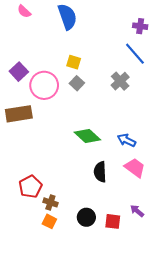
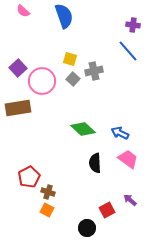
gray cross: (120, 81) -> (94, 71), moved, turned 30
black circle: (86, 217) -> (87, 228), moved
red square: (113, 221) -> (107, 210), turned -35

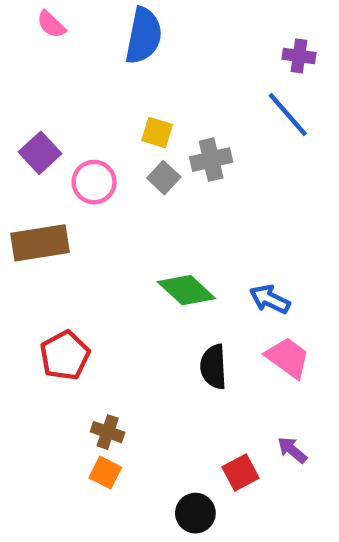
blue semicircle: (64, 16) -> (144, 36), turned 30
pink circle: (42, 81) -> (94, 182), size x0.7
red pentagon: (29, 177) -> (65, 355), moved

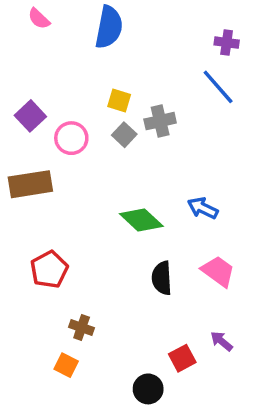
blue arrow: (270, 299) -> (203, 208), moved
orange square: (105, 473) -> (66, 365), moved

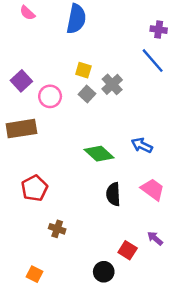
gray cross: (160, 121) -> (112, 84), turned -30
red square: (182, 358) -> (128, 250), turned -30
orange square: (66, 365) -> (35, 274), moved

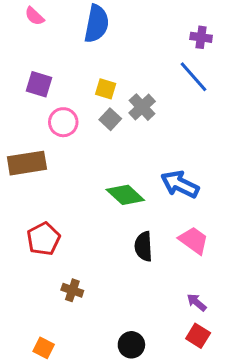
purple square: (21, 81) -> (39, 84), moved, turned -30
blue arrow: (142, 145) -> (180, 184), size x1.4
red square: (128, 250) -> (198, 336), moved

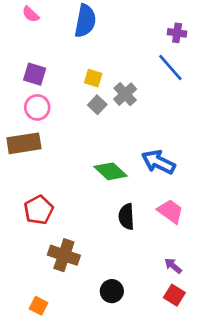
pink circle: (63, 122) -> (37, 107), moved
brown cross: (72, 290) -> (64, 255), size x1.6
black circle: (131, 345) -> (112, 291), moved

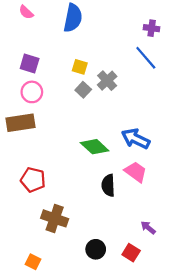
red pentagon: (39, 210) -> (33, 180), turned -30
pink trapezoid: (170, 211) -> (136, 172), moved
red square: (174, 295) -> (131, 253), moved

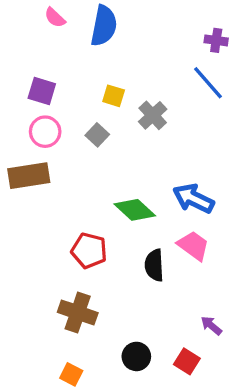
pink semicircle: (26, 12) -> (55, 18), moved
gray square: (83, 90) -> (97, 135), moved
red pentagon: (33, 180) -> (89, 251), moved
orange square: (33, 262) -> (71, 374), moved

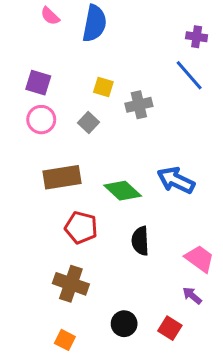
gray cross: (153, 115) -> (139, 105), turned 30
brown rectangle: (29, 176) -> (62, 177), moved
pink trapezoid: (193, 246) -> (200, 259), moved

